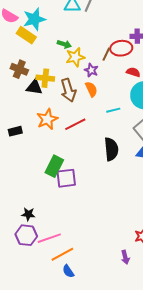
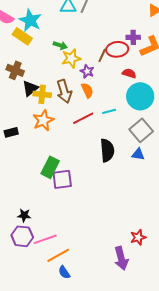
cyan star: (34, 19) -> (30, 20), turned -30
yellow cross: (45, 78) -> (42, 94), moved
black triangle: (34, 87) -> (30, 88), turned -48
red line: (75, 124) -> (83, 118), moved
purple arrow: (125, 257) -> (121, 258), size x1.6

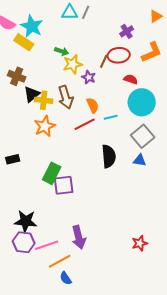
purple cross: (133, 37) -> (127, 31), moved, turned -32
orange semicircle: (87, 90) -> (93, 105), moved
black rectangle: (11, 132) -> (13, 159), moved
black star: (24, 215) -> (26, 221), size x1.6
purple arrow: (121, 258) -> (79, 237), moved

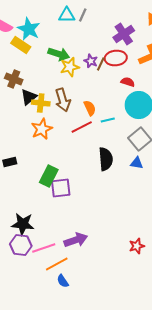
purple cross: (127, 31) -> (124, 34), size x1.5
green arrow: (62, 51) -> (59, 54), size x1.5
purple star: (89, 77) -> (91, 61), moved
purple arrow: (79, 237) -> (76, 240), turned -95

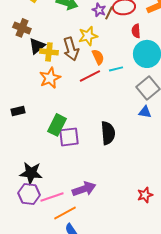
yellow star: (70, 67) -> (88, 36), moved
red semicircle: (128, 82) -> (136, 31), turned -112
black semicircle: (106, 159) -> (108, 133), moved

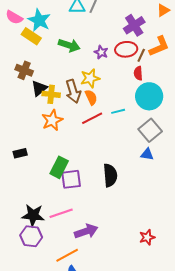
brown line: (109, 13) -> (141, 55), moved
orange semicircle: (98, 57) -> (91, 97), moved
pink line: (52, 197) -> (61, 213), moved

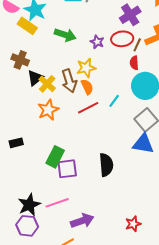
yellow cross: (51, 94) -> (47, 84), turned 36
cyan line: (118, 111) -> (114, 101), turned -40
blue triangle: (147, 154) -> (143, 144), size x1.6
black star: (33, 215) -> (29, 205), turned -30
red star: (147, 237) -> (133, 224), moved

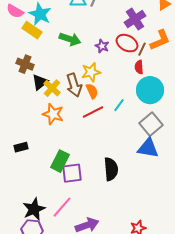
red ellipse: (122, 39) -> (127, 43), turned 35
orange star: (48, 110) -> (53, 114), turned -30
pink line: (57, 203) -> (62, 207), turned -30

